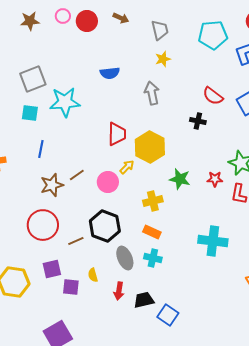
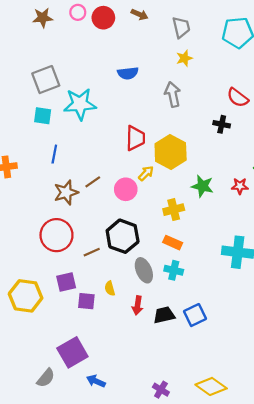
blue square: (168, 315) -> (195, 315), moved, turned 30

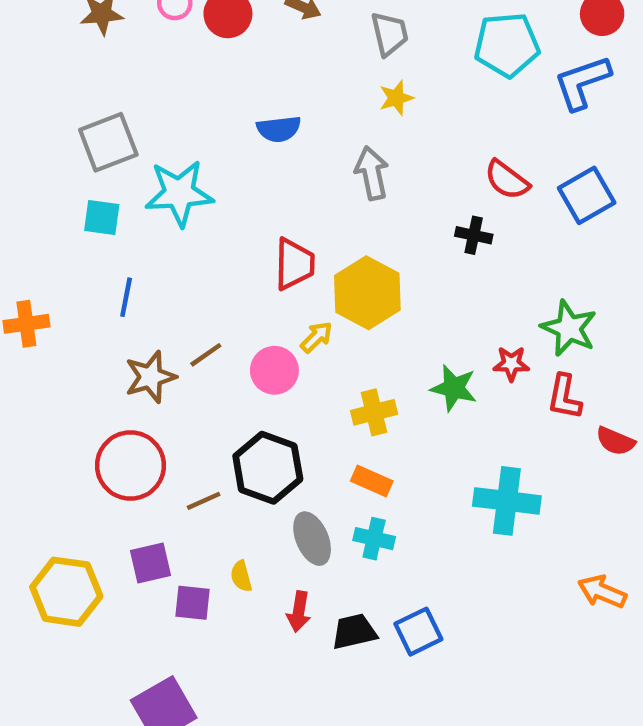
green star: (202, 186) -> (454, 388), moved

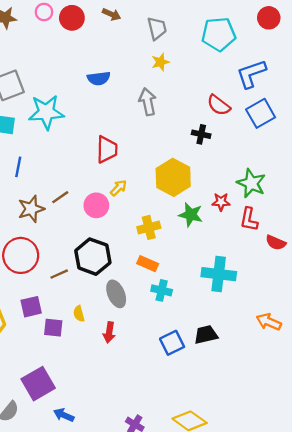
blue L-shape: (582, 82) -> (251, 74), moved
yellow hexagon: (367, 293) -> (173, 177), moved
cyan cross: (374, 539) -> (162, 290), moved
black trapezoid: (354, 632) -> (206, 335), moved

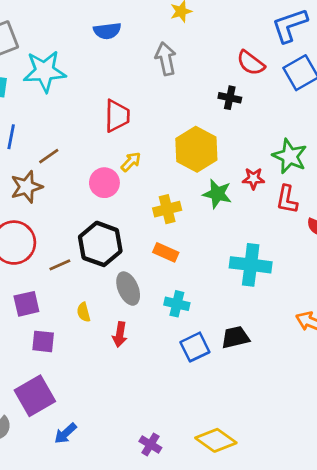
brown line: (60, 197) -> (49, 156), moved
cyan cross: (162, 290) -> (177, 304), moved
purple square: (53, 328) -> (43, 341), moved
blue arrow: (64, 415) -> (65, 433), turned -66

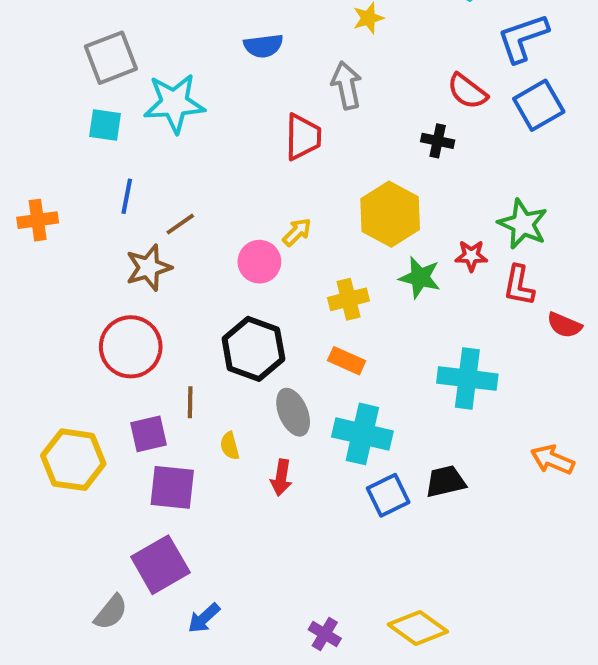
red trapezoid: (117, 116) -> (303, 137), moved
brown line: (60, 265) -> (190, 402), moved, turned -65
cyan cross: (177, 304) -> (362, 434), size x1.6
purple square: (43, 341) -> (172, 487), size x1.4

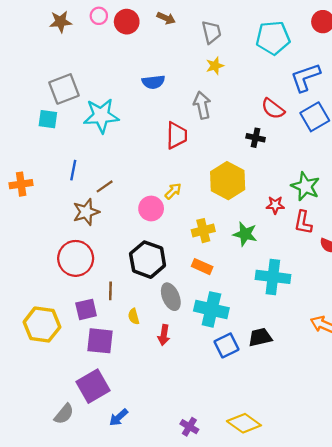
cyan square: (105, 125) -> (48, 119), moved
green star: (420, 278) -> (245, 234), moved

